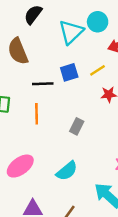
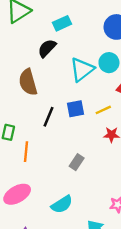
black line: (43, 84) -> (48, 117), turned -72
orange line: (37, 114) -> (26, 152), moved

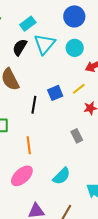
cyan triangle: (82, 70) -> (45, 44), moved
orange line: (26, 152) -> (29, 145), moved
gray rectangle: (77, 162) -> (77, 136), moved, turned -48

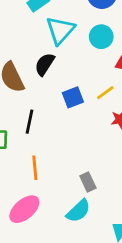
black semicircle: (20, 47) -> (45, 64), moved
black line: (34, 105) -> (30, 122), moved
gray rectangle: (77, 136) -> (88, 182), moved

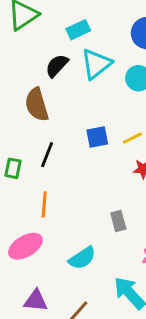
black semicircle: (45, 64) -> (57, 66), moved
gray rectangle: (88, 182) -> (118, 221), moved

